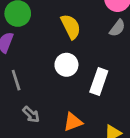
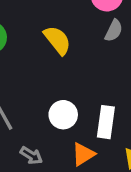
white circle: (66, 65) -> (63, 115), moved
white rectangle: (99, 82) -> (106, 122), moved

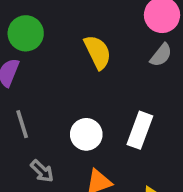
white rectangle: (106, 122) -> (140, 130), moved

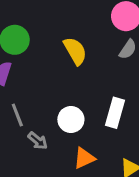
gray arrow: (42, 171) -> (38, 141), moved

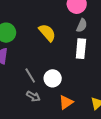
white rectangle: (115, 113) -> (81, 49), moved
gray line: (17, 115) -> (30, 75), moved

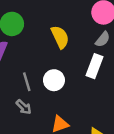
white circle: (53, 78) -> (54, 80), moved

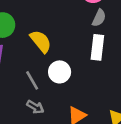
yellow semicircle: (60, 37) -> (41, 41), moved

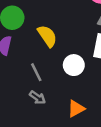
white circle: (60, 72) -> (74, 65), moved

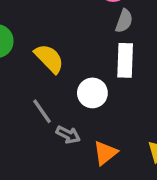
gray arrow: (37, 98) -> (68, 135), moved

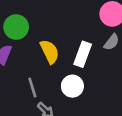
white rectangle: (125, 60) -> (83, 54), moved

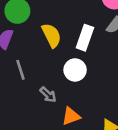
gray line: (32, 87) -> (20, 70), moved

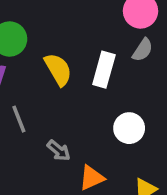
white circle: (75, 70) -> (129, 128), moved

